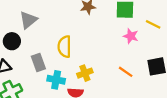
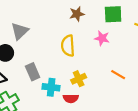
pink star: (131, 36) -> (102, 38), moved
yellow semicircle: (64, 47) -> (68, 46), moved

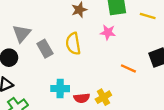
gray rectangle: (33, 72) -> (45, 49), moved
yellow cross: (79, 79) -> (103, 97), moved

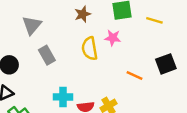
gray triangle: (22, 33) -> (32, 25), moved
yellow semicircle: (73, 44) -> (90, 48), moved

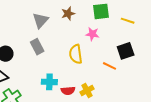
gray triangle: (32, 25) -> (40, 20), moved
yellow semicircle: (90, 48) -> (76, 54), moved
black square: (166, 64) -> (126, 51), moved

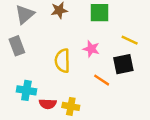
yellow line: (128, 21) -> (130, 40), moved
pink star: (92, 34) -> (91, 49), moved
yellow cross: (87, 90) -> (71, 106), turned 32

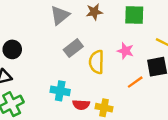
gray rectangle: (17, 46) -> (73, 48), moved, turned 72
orange line: (102, 80) -> (135, 82), turned -70

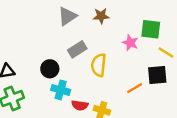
green square: (134, 15) -> (151, 29), moved
black circle: (12, 49) -> (50, 69), moved
pink star: (125, 51) -> (130, 43), moved

